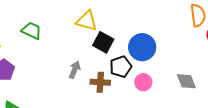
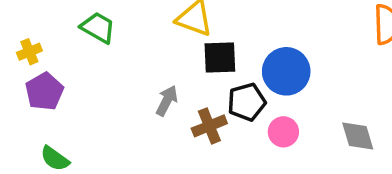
black square: (103, 42) -> (220, 58), turned -35
brown cross: (100, 82) -> (209, 126), turned -30

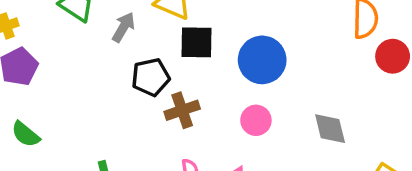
gray arrow: (167, 101) -> (123, 27), moved
black pentagon: (247, 102) -> (151, 77), moved

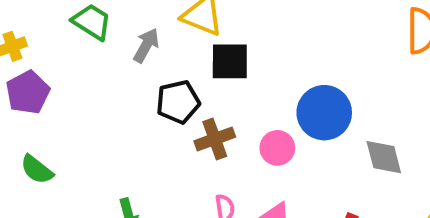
blue circle: (262, 60) -> (324, 113), moved
pink circle: (256, 120) -> (277, 148), moved

